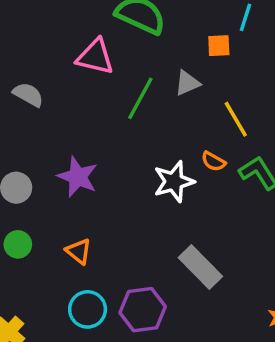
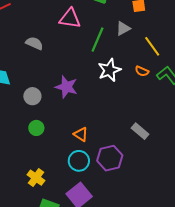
white star: (174, 182) -> (109, 70), moved
orange triangle: (79, 251) -> (81, 134), moved
gray rectangle: (200, 267) -> (140, 131), size x0.7

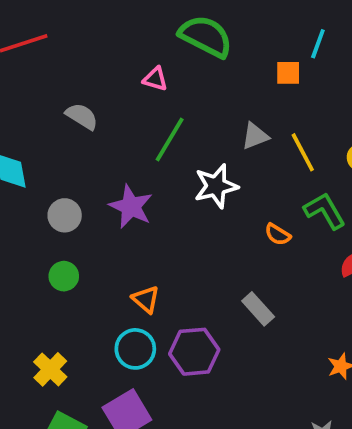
pink triangle: (70, 19) -> (155, 79), size x0.6
gray triangle: (123, 29) -> (255, 136), moved
green line: (98, 40) -> (170, 139), moved
orange semicircle: (142, 71) -> (278, 234), moved

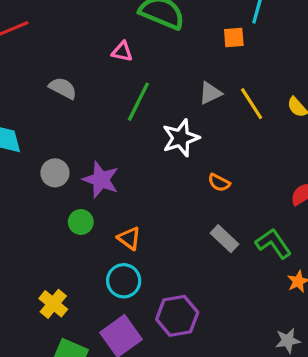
purple star: (131, 207) -> (101, 180), moved
green L-shape: (325, 211) -> (273, 243), moved
orange semicircle: (278, 234) -> (219, 183), moved
green circle: (64, 276) -> (81, 222), moved
purple hexagon: (194, 352) -> (177, 316), moved

